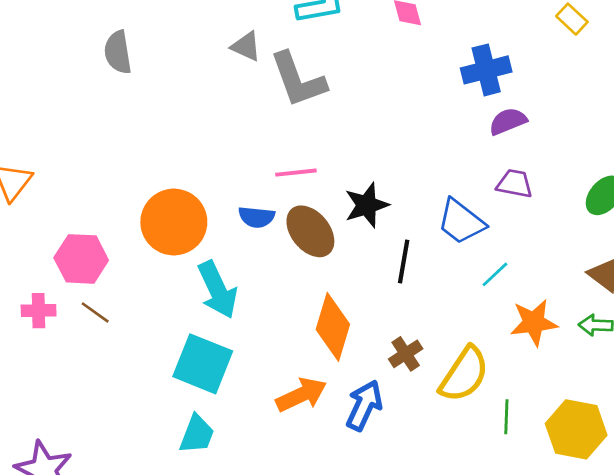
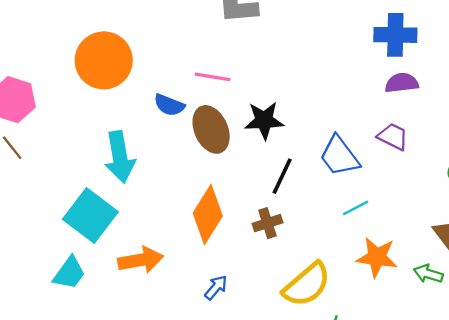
orange circle: (174, 222) -> (104, 60), moved
brown cross: (406, 354) -> (267, 223), moved
orange arrow: (301, 395) -> (141, 260), moved
blue arrow: (364, 405) -> (216, 287), size x0.6

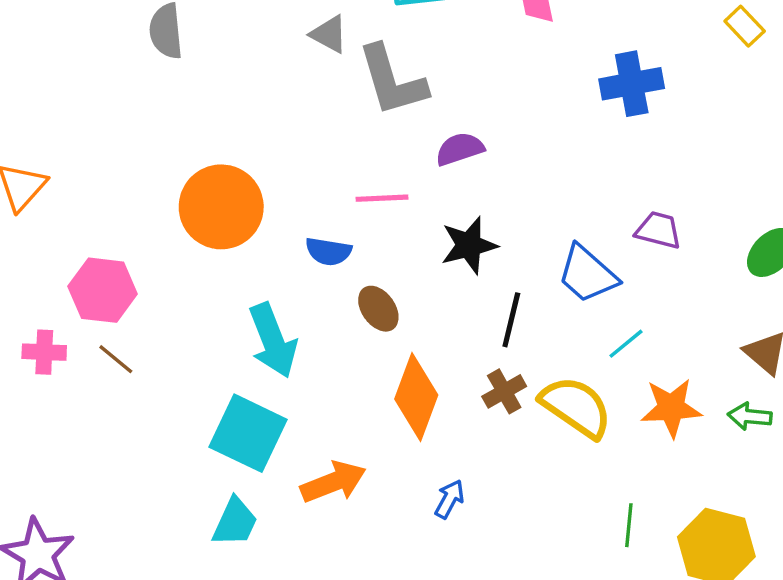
purple semicircle: (402, 83) -> (460, 149), moved
brown ellipse: (211, 129) -> (378, 309), moved, size x0.7
yellow semicircle: (307, 285) -> (576, 407), moved, turned -93

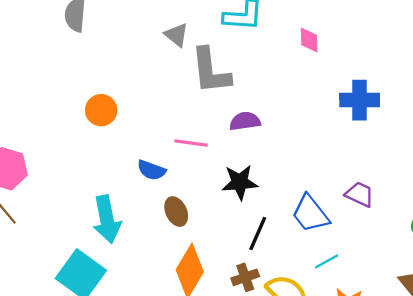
orange circle: (221, 207) -> (101, 110), moved, size x0.6

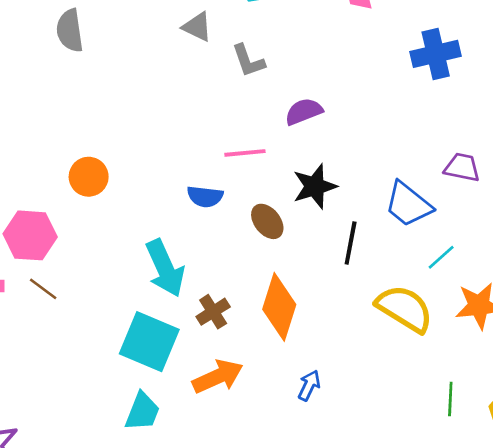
gray L-shape: (211, 71) -> (248, 61), size x0.6
orange circle: (101, 110) -> (89, 177), moved
brown ellipse: (176, 212) -> (267, 221), moved
brown cross: (245, 277) -> (213, 312), moved

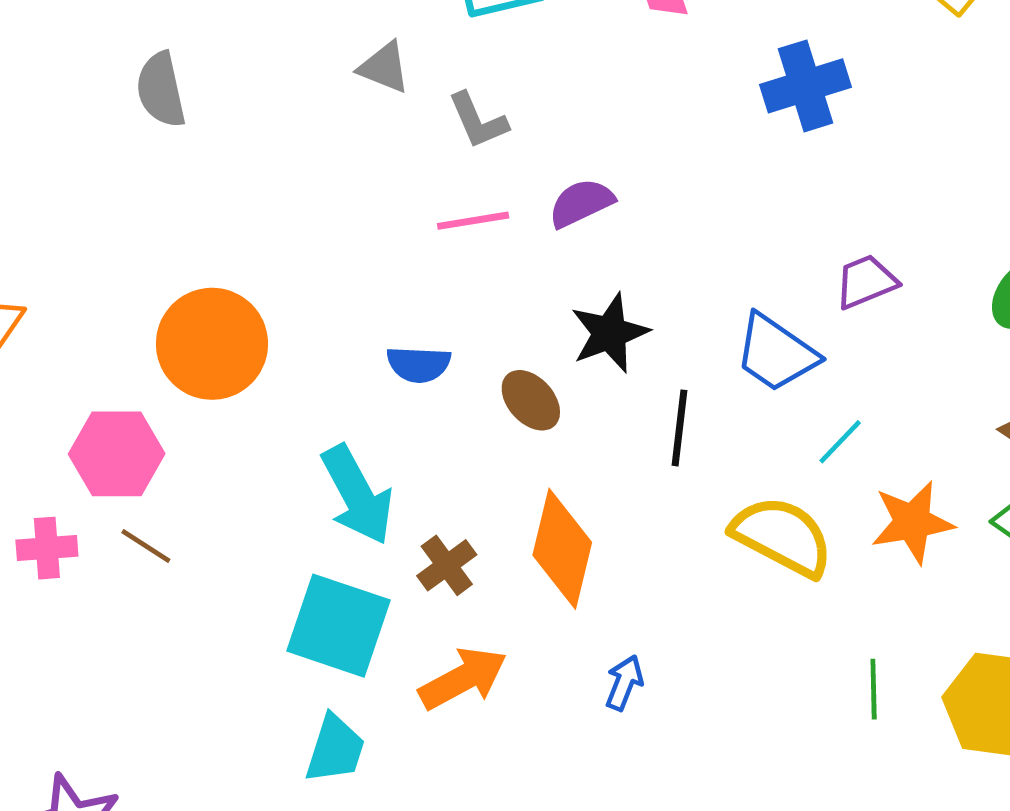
pink line: (245, 153) -> (473, 221), moved
purple trapezoid: (462, 167) -> (866, 282), turned -30
orange circle: (89, 177) -> (212, 344), size x1.6

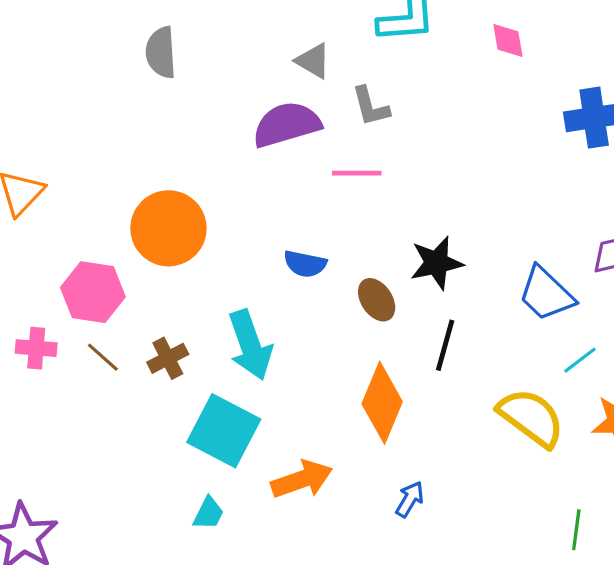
purple semicircle: (581, 203) -> (287, 124), moved, size x1.5
black line: (680, 428) -> (445, 345), moved
brown cross: (447, 565) -> (168, 358), moved
cyan trapezoid: (335, 749) -> (209, 513), size x0.7

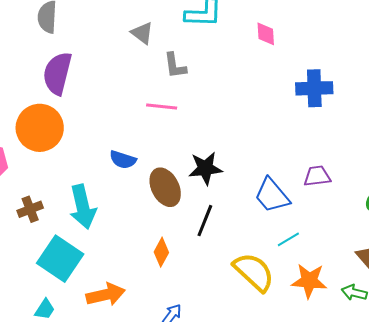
purple semicircle: (287, 124) -> (57, 73), moved, turned -66
brown ellipse: (377, 300) -> (165, 187), size x1.4
orange diamond: (382, 403) -> (161, 252), size x0.6

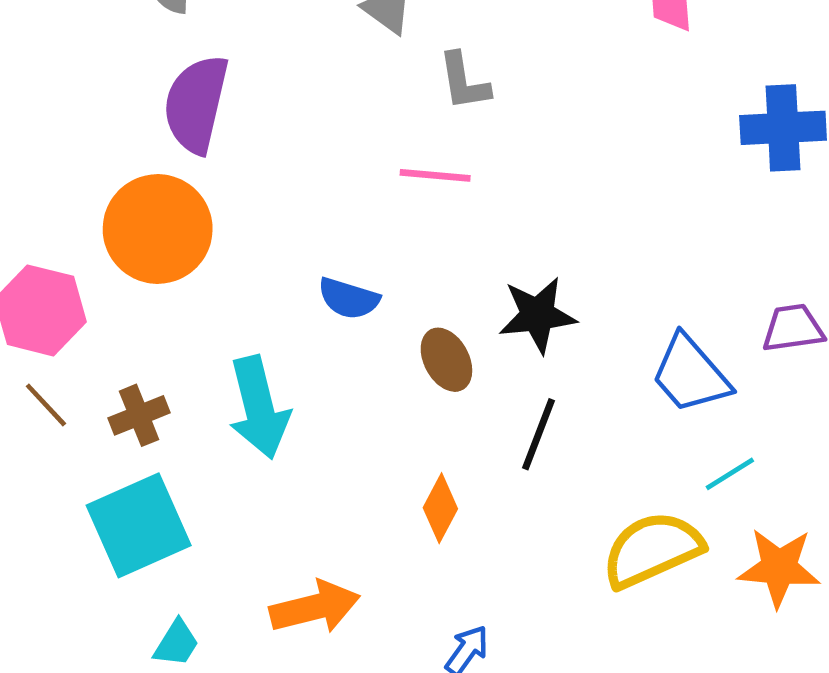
brown ellipse: (165, 187) -> (446, 360), size x0.7
cyan square: (60, 259) -> (139, 525), moved, turned 33
yellow semicircle: (254, 272) -> (652, 550), turned -66

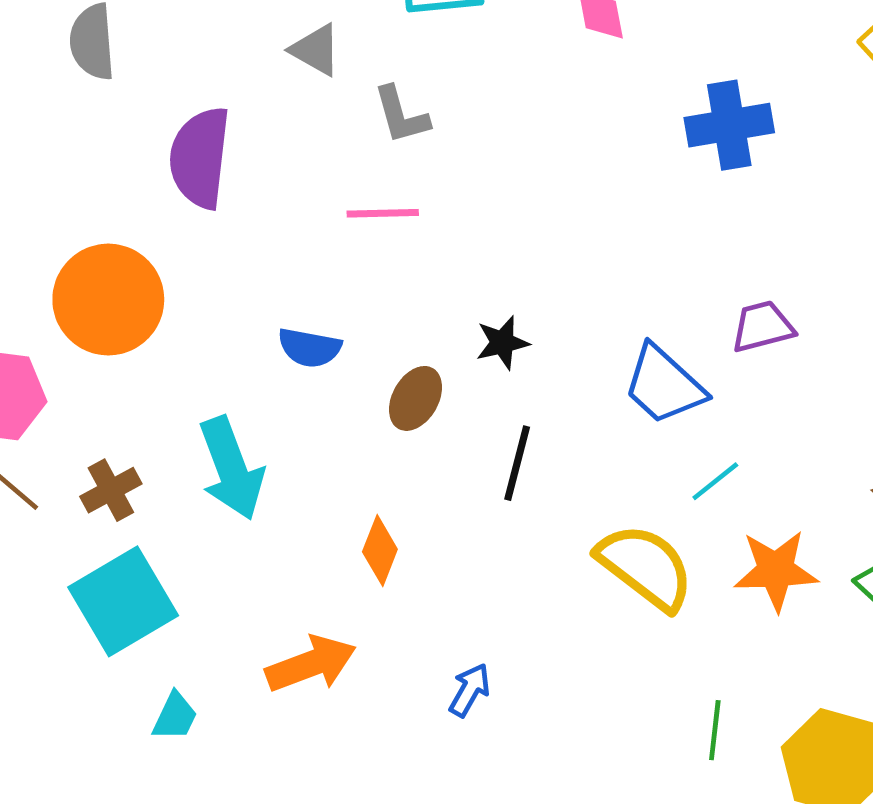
purple semicircle: (196, 104) -> (200, 158), moved
black star: (537, 315) -> (502, 343), size x0.7
brown ellipse: (446, 360) -> (416, 398), turned 64
orange diamond: (440, 508) -> (380, 551), moved
yellow semicircle: (652, 550) -> (645, 567), turned 68

